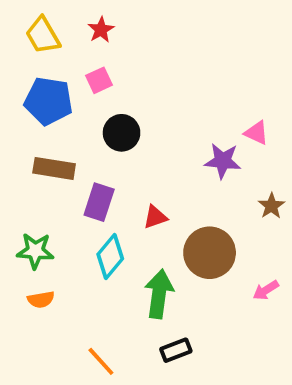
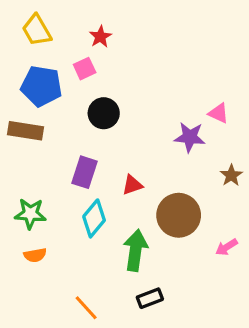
red star: (101, 30) -> (100, 37), moved
brown rectangle: (54, 168) -> (26, 131), moved

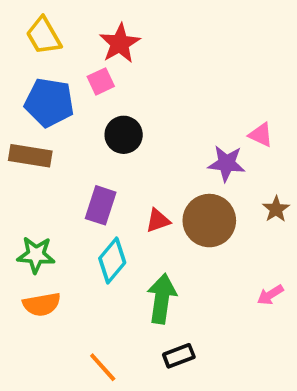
red star: (100, 37) -> (120, 43), size x1.5
brown circle: (179, 215) -> (209, 221), moved
orange semicircle: (35, 255) -> (42, 304), size x1.4

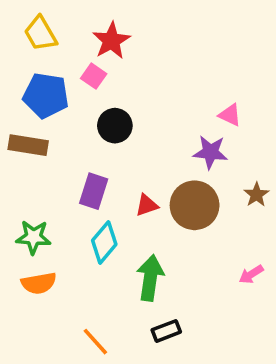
pink square: (101, 81) -> (94, 76), turned -30
pink triangle: (261, 135) -> (230, 115), moved

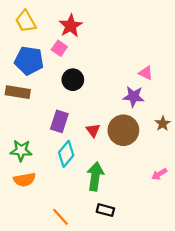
red triangle: (147, 205) -> (93, 130), turned -48
black rectangle: (166, 331) -> (105, 210), turned 36

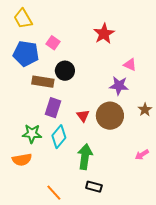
red star: (71, 26) -> (104, 34), moved
brown rectangle: (18, 92) -> (43, 82), moved
green star: (21, 150) -> (32, 134), moved

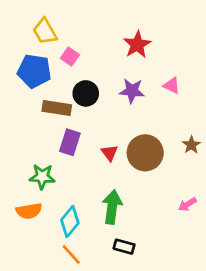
yellow trapezoid: (23, 19) -> (45, 31), moved
purple star: (119, 86) -> (132, 91), moved
cyan diamond: (59, 137) -> (70, 221), moved

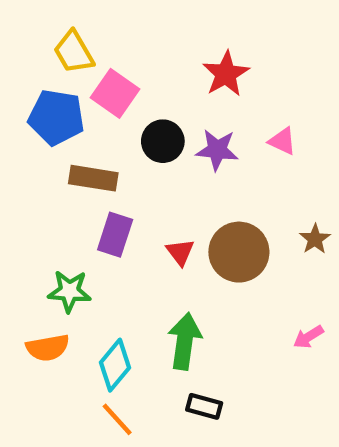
pink square: (70, 56) -> (115, 93), size x1.5
black circle: (86, 93) -> (163, 141), moved

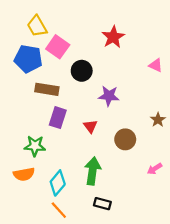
pink triangle: (282, 141) -> (156, 65), moved
purple star: (217, 150) -> (109, 96), moved
brown circle: (239, 252) -> (125, 139), moved, size x0.7

